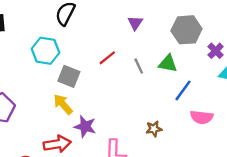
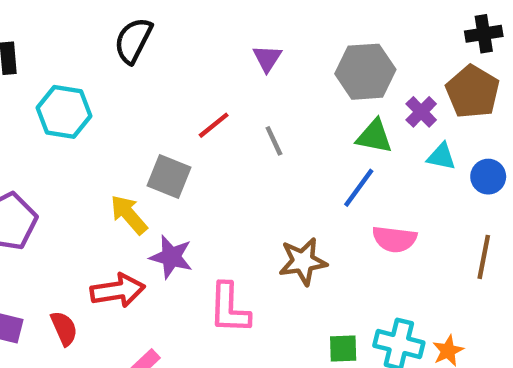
cyan hexagon: (46, 51) -> (64, 112), moved
green triangle: (168, 64) -> (374, 136), moved
gray square: (69, 76) -> (169, 177), moved
brown star: (154, 129) -> (303, 261), size x1.5

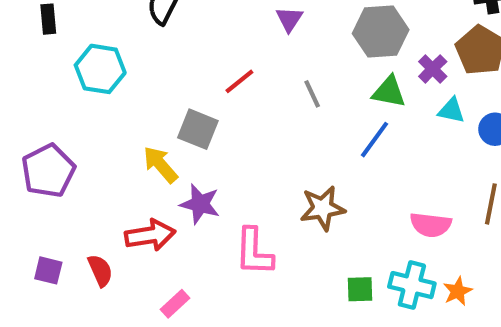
gray line: (274, 141) -> (312, 94), moved
pink semicircle: (394, 239) -> (431, 225), moved

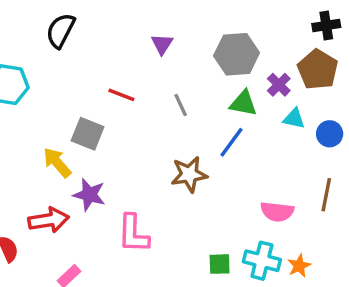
red line: (239, 81) -> (121, 95), turned 60
brown star: (323, 208) -> (189, 174), moved

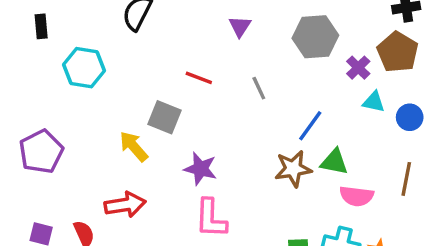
green triangle: (243, 103) -> (334, 162), moved
brown star: (189, 174) -> (293, 169), moved
purple star: (89, 195) -> (201, 169), moved

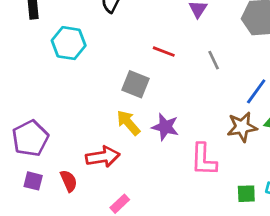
yellow arrow: (134, 146) -> (128, 123), moved
purple pentagon: (41, 152) -> (30, 138), moved
pink L-shape: (211, 218) -> (204, 160), moved

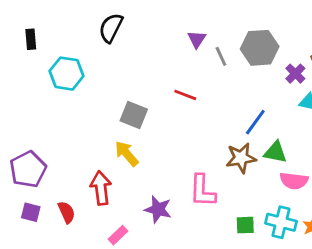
red line: (164, 52) -> (185, 95), moved
gray line: (214, 60) -> (221, 56), moved
purple star: (165, 127) -> (158, 209), moved
red arrow: (103, 157) -> (101, 188), turned -88

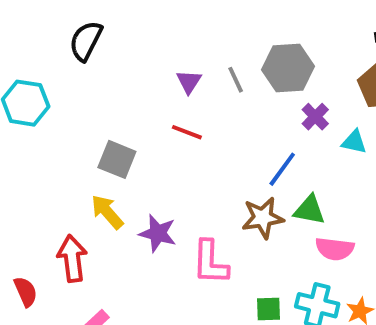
purple triangle: (197, 39) -> (189, 82), moved
purple cross: (295, 74) -> (315, 117), moved
purple star: (158, 209) -> (158, 233), moved

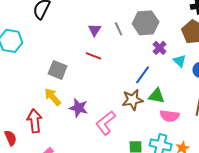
cyan triangle: (354, 142) -> (180, 61), turned 32
pink L-shape: (210, 262) -> (106, 123), turned 50

